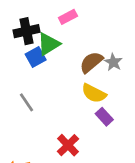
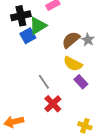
gray line: (26, 102) -> (44, 82), moved

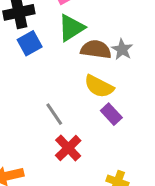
green triangle: (38, 26) -> (71, 28), moved
brown semicircle: (71, 40) -> (96, 49), turned 48

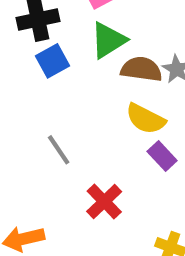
gray line: (54, 114) -> (59, 150), moved

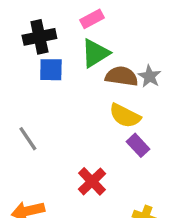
blue square: (52, 61) -> (51, 70), turned 30
gray line: (59, 150) -> (28, 139), moved

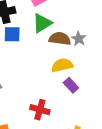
yellow semicircle: (125, 116) -> (62, 65), turned 140
red cross: (92, 181) -> (40, 110), turned -30

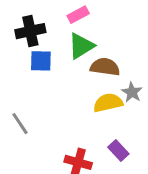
gray star: (79, 39) -> (132, 92), moved
purple rectangle: (71, 85) -> (118, 150), moved

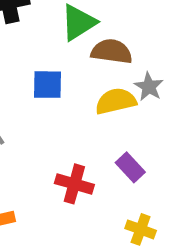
blue square: (41, 61) -> (47, 85), moved

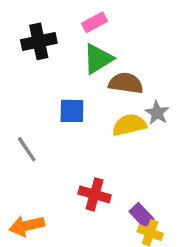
purple rectangle: (130, 167) -> (141, 215), moved

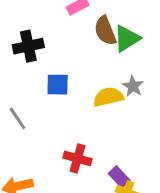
black cross: (39, 41) -> (28, 46), moved
green triangle: (98, 59) -> (127, 38), moved
brown semicircle: (126, 83) -> (105, 31), moved, turned -120

